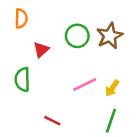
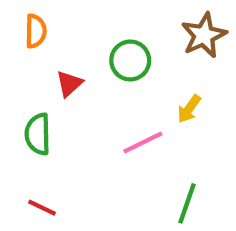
brown star: (110, 36) -> (204, 35), moved
yellow arrow: (112, 88) -> (189, 109), moved
red line: (52, 121) -> (42, 208), moved

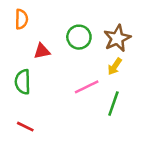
brown star: (204, 35) -> (117, 38), moved
red triangle: (69, 84) -> (42, 51), turned 30
green line: (187, 203) -> (113, 104), moved

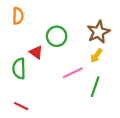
green circle: (79, 37) -> (57, 36), moved
red triangle: (42, 51) -> (36, 52), moved, turned 48

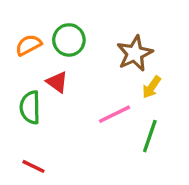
orange semicircle: (18, 16) -> (28, 45), moved, turned -119
brown star: (98, 32) -> (135, 53), moved
green circle: (57, 36) -> (69, 40), moved

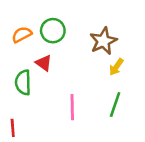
pink line: (114, 114) -> (72, 107), moved, turned -65
red line: (33, 166) -> (13, 128), moved, turned 60

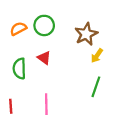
red triangle: (44, 63) -> (44, 58), moved
pink line: (72, 107) -> (46, 104), moved

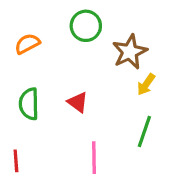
green circle: (44, 25) -> (86, 26), moved
red triangle: (44, 58) -> (78, 102), moved
pink line: (46, 104) -> (94, 158), moved

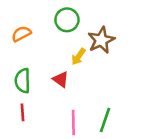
yellow arrow: (146, 84) -> (78, 57), moved
green line: (144, 132) -> (105, 120), moved
red line: (16, 161) -> (23, 112), moved

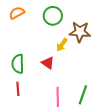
orange semicircle: (21, 34) -> (17, 13), moved
brown star: (101, 40) -> (80, 32), turned 30

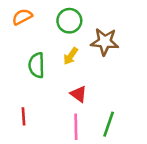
yellow arrow: (62, 45) -> (71, 56), moved
red triangle: (48, 63) -> (79, 94), moved
green semicircle: (18, 64) -> (37, 65), moved

